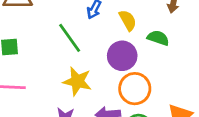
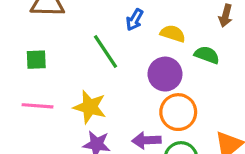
yellow semicircle: (128, 20) -> (173, 34), turned -45
yellow star: (77, 81) -> (90, 107), moved

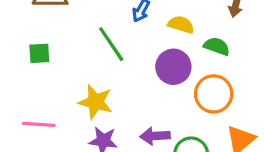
pink line: (37, 106) -> (39, 124), moved
orange circle: (178, 112) -> (214, 94), moved

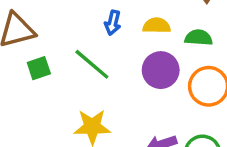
green square: (39, 53) -> (39, 68), moved

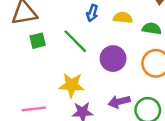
purple circle: (161, 70) -> (113, 59), moved

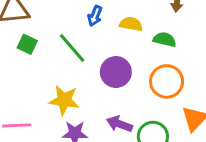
green square: (38, 41) -> (27, 44), turned 35
purple arrow: (119, 102) -> (119, 124), turned 30

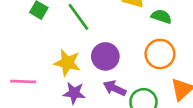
purple circle: (116, 72) -> (105, 56), moved

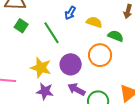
orange circle: (160, 54) -> (100, 55), moved

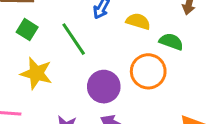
yellow star: (41, 68) -> (36, 73), moved

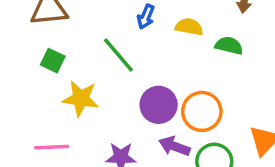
green square: (27, 30) -> (53, 61), moved
orange circle: (148, 71) -> (202, 111), moved

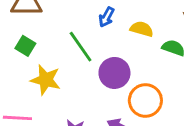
purple circle: (159, 105) -> (114, 73), moved

